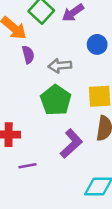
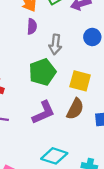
gray arrow: (60, 66) -> (55, 44), turned -96

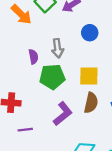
purple semicircle: (32, 26) -> (33, 57), moved
green pentagon: (42, 72) -> (52, 77), turned 30

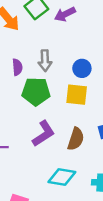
blue circle: (90, 33) -> (82, 68), moved
brown semicircle: (91, 103) -> (76, 139), moved

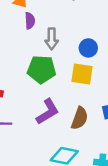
purple semicircle: (17, 67) -> (30, 21), moved

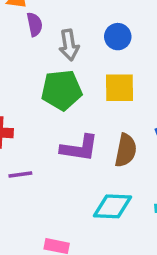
blue circle: (88, 48) -> (118, 37), moved
purple L-shape: (48, 112) -> (79, 148), turned 48

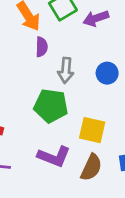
yellow square: (119, 88) -> (92, 130), moved

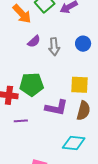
purple semicircle: (42, 47) -> (34, 41), moved, turned 56
green pentagon: (51, 106) -> (32, 85), moved

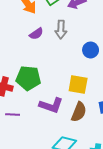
blue circle: (83, 44) -> (91, 50), moved
gray arrow: (54, 47) -> (61, 30), moved

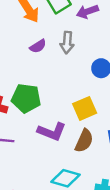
yellow square: (78, 85) -> (85, 108), turned -36

